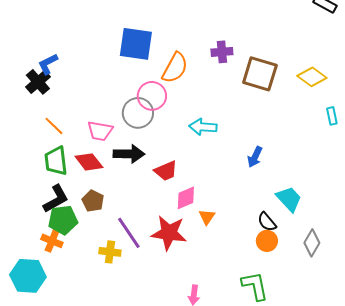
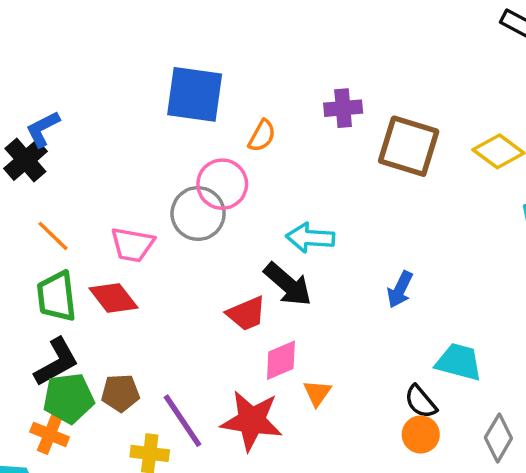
orange semicircle: (175, 68) -> (262, 136), size x0.6
black arrow: (129, 154) -> (288, 284), moved, turned 40
cyan trapezoid: (289, 199) -> (459, 362), turned -32
brown pentagon: (93, 201) -> (120, 393), moved, turned -30

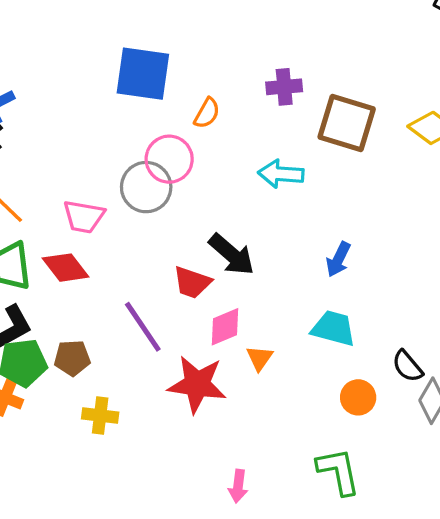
cyan arrow: (310, 238) -> (281, 174), moved
red trapezoid: (246, 314) -> (192, 282), turned 42
cyan trapezoid: (459, 362) -> (333, 328), moved
black semicircle: (421, 402) -> (407, 366), moved
purple line: (183, 421) -> (143, 327), moved

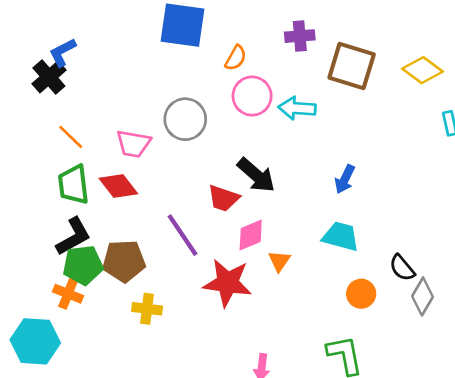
pink circle: (169, 159) -> (252, 96), moved
brown pentagon: (72, 358) -> (124, 261), size x1.4

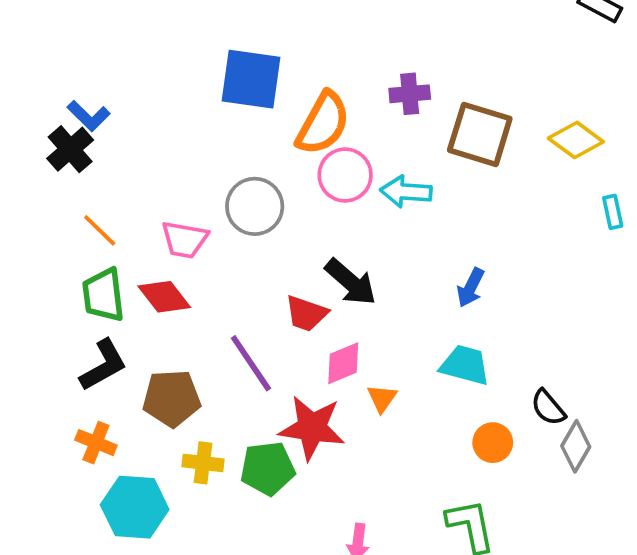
blue L-shape: (63, 52) -> (89, 116), turned -108
orange semicircle: (236, 58) -> (323, 123), size x1.8
green pentagon: (83, 265) -> (268, 468), moved
cyan hexagon: (35, 341) -> (135, 507), moved

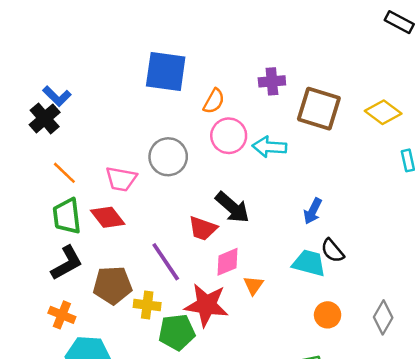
orange semicircle: (323, 123) -> (214, 101), size x0.6
black semicircle: (548, 408) -> (332, 251), moved
yellow cross: (203, 463) -> (147, 305), moved

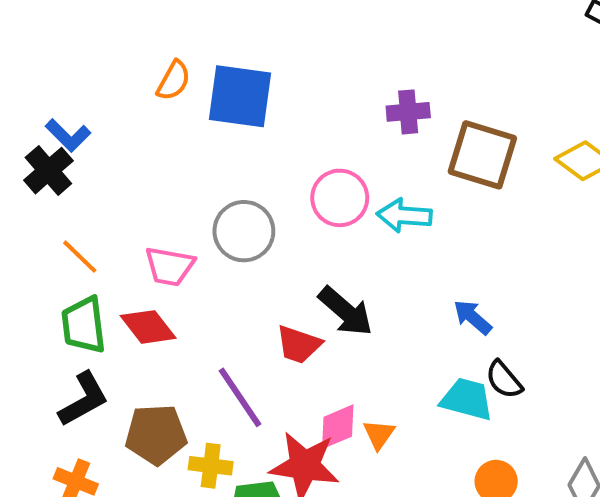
orange semicircle: (214, 101) -> (174, 81), moved
blue arrow: (313, 211) -> (473, 317), turned 105
pink diamond: (227, 262) -> (338, 427), moved

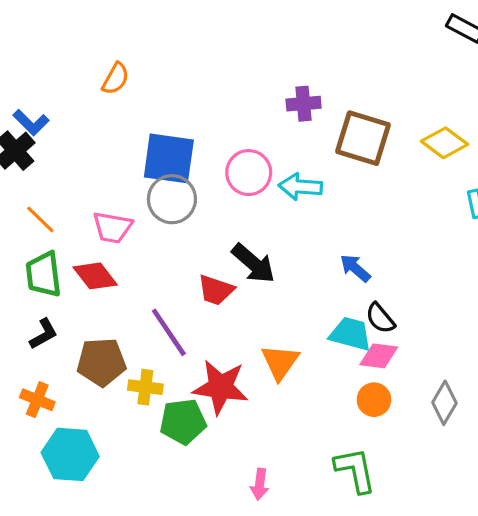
blue square: (240, 96) -> (169, 158), moved
black L-shape: (84, 399) -> (44, 334), size x0.7
pink diamond: (338, 427) -> (379, 356), moved, turned 30
orange triangle: (379, 434) -> (280, 362), size x1.5

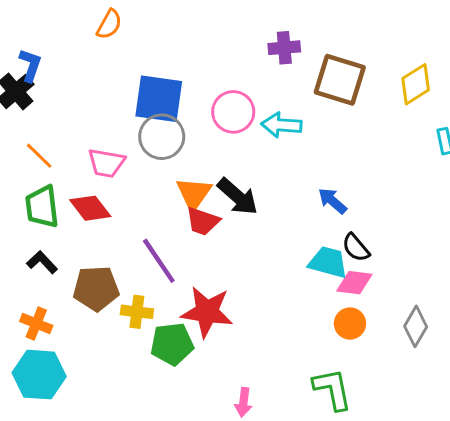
blue L-shape: (31, 122) -> (30, 65), turned -116
yellow diamond: (444, 143) -> (416, 84), turned -69
black L-shape: (44, 334) -> (42, 262), turned -104
orange triangle: (280, 362) -> (194, 194), moved
cyan hexagon: (70, 454) -> (39, 375), moved

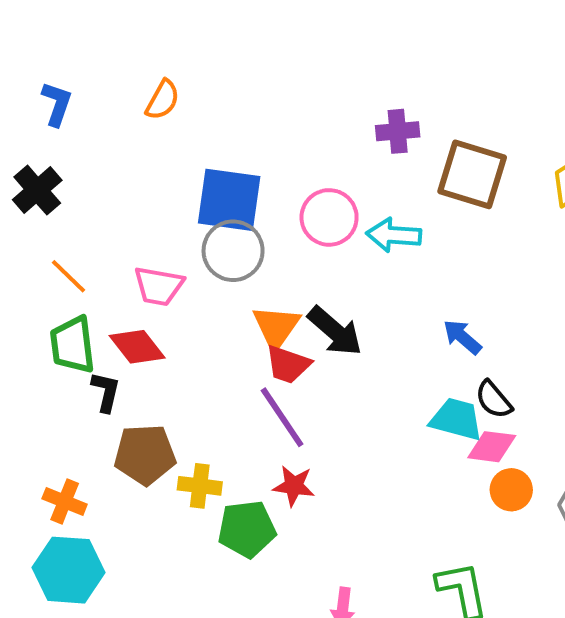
blue L-shape: (30, 65) -> (57, 104), moved
purple line: (159, 261) -> (282, 417), moved
black L-shape: (42, 262) -> (106, 392), moved, turned 56
red star: (207, 312) -> (294, 486), size x0.6
orange circle: (350, 323) -> (511, 490), moved

